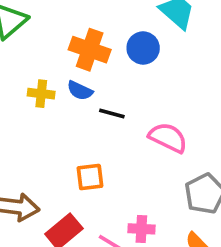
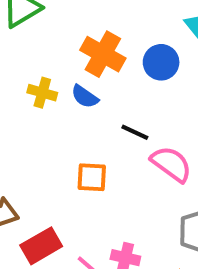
black line: (112, 114) -> (135, 132), moved
orange square: (90, 177) -> (92, 177), moved

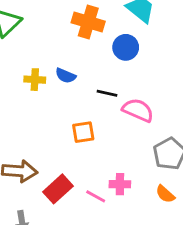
orange cross: (103, 54) -> (88, 22), moved
blue circle: (161, 62) -> (126, 47), moved

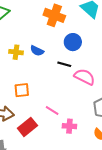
blue circle: (126, 47) -> (73, 42), moved
orange square: (83, 132) -> (22, 90), moved
pink line: (96, 196) -> (52, 110), moved

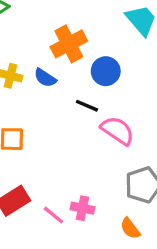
orange cross: (54, 15) -> (69, 44), moved, turned 35
pink line: (52, 110) -> (53, 215), moved

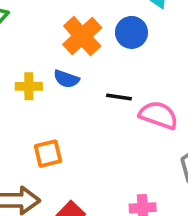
blue circle: (106, 71) -> (131, 32), moved

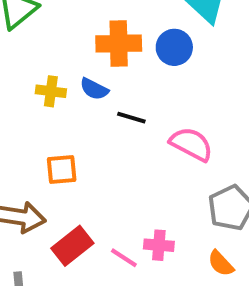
orange cross: (82, 36) -> (119, 44), turned 33
black line: (119, 97) -> (131, 118), moved

